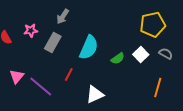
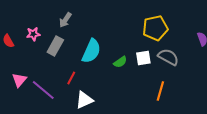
white square: (141, 54) -> (143, 58), turned 35
gray semicircle: (166, 54) -> (168, 57), size x1.5
white triangle: (95, 94) -> (84, 100), moved

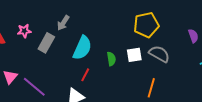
gray arrow: (65, 20) -> (63, 23), moved
green semicircle: (120, 62) -> (111, 59), turned -64
red line: (71, 78) -> (85, 75), moved

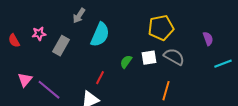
gray arrow: (63, 23) -> (79, 16), moved
cyan semicircle: (82, 48) -> (100, 35), moved
green semicircle: (111, 59) -> (126, 62), turned -136

